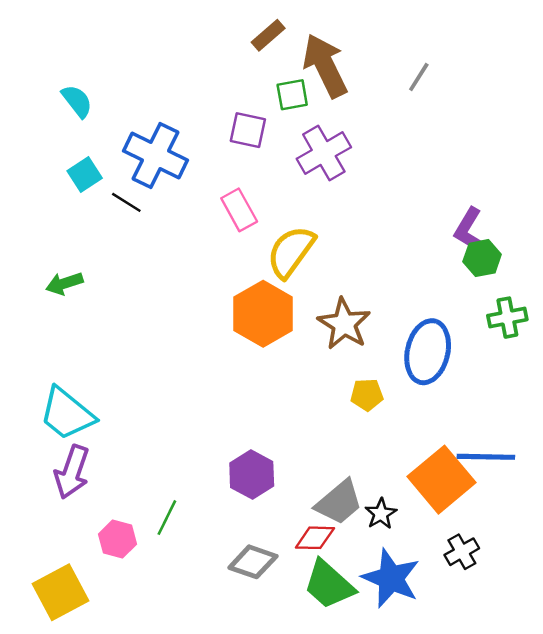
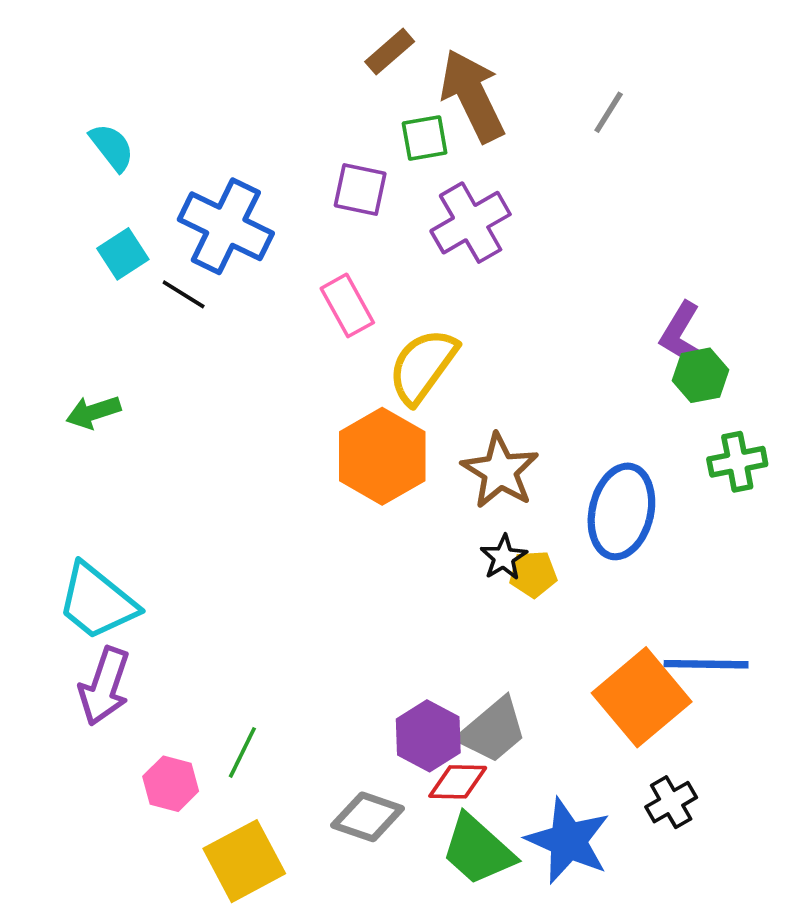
purple hexagon: (252, 475) -> (428, 736), moved
black star: (381, 514) -> (504, 557), moved
yellow square: (61, 592) -> (244, 861), moved

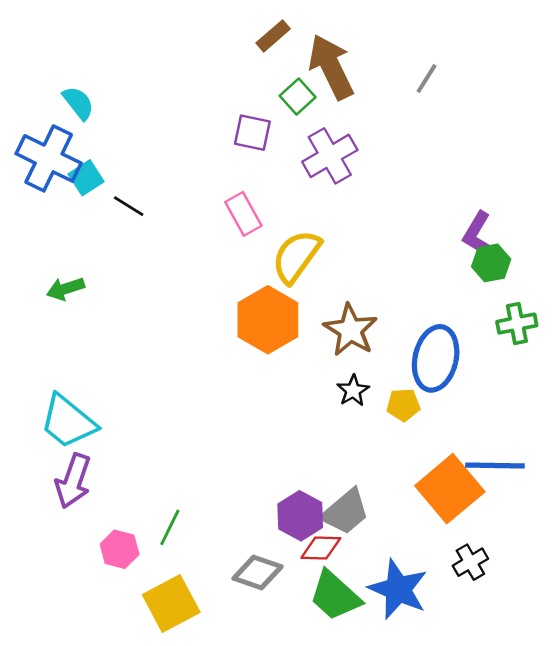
green square: (425, 138) -> (298, 97), turned -32
blue cross: (226, 226) -> (49, 158), moved
yellow pentagon: (533, 574) -> (403, 405), moved

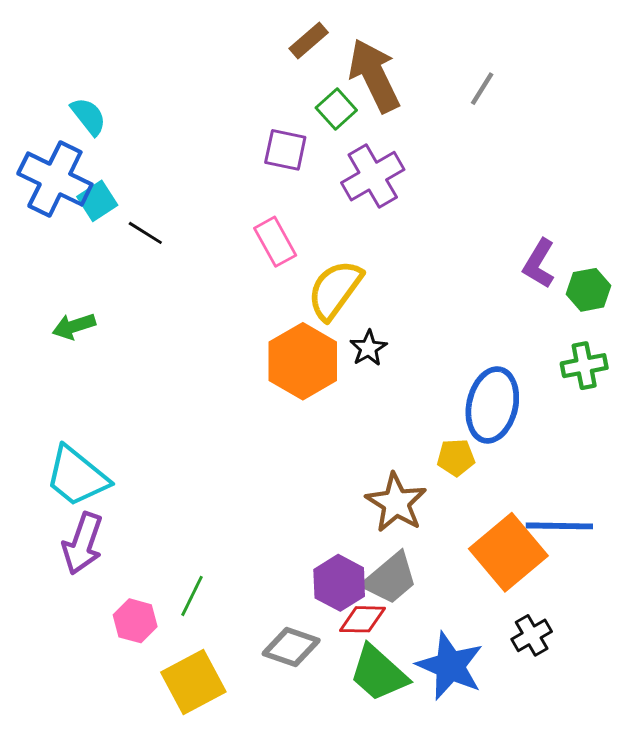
green hexagon: (491, 263) -> (589, 290), moved
brown star: (350, 330) -> (396, 503), moved
black star: (353, 391) -> (368, 348), moved

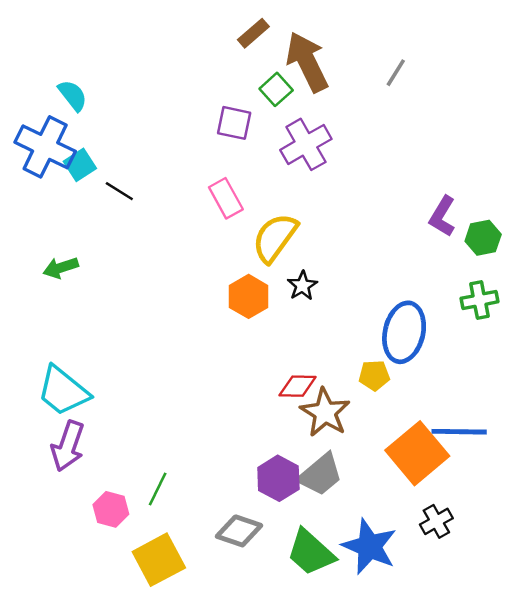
orange hexagon: (303, 361) -> (249, 296), size x0.7
red diamond: (363, 619) -> (298, 386), moved

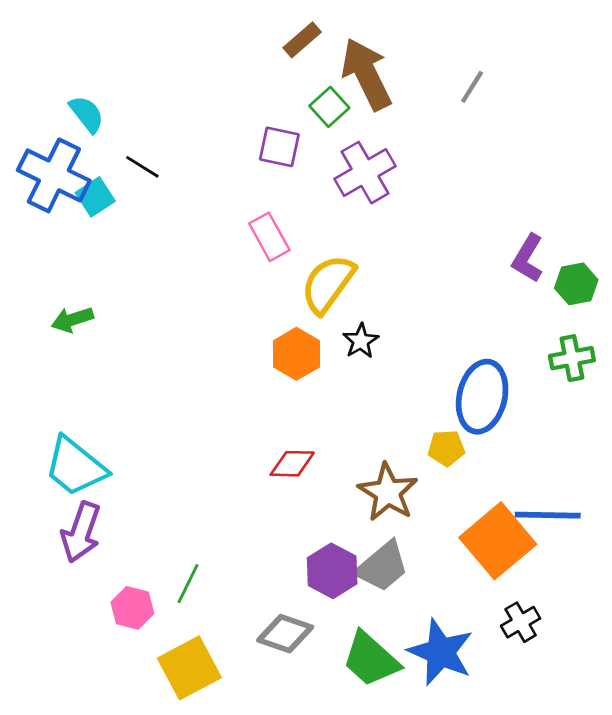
black line: (119, 191) -> (142, 167), moved
red diamond: (298, 386) -> (292, 464), moved

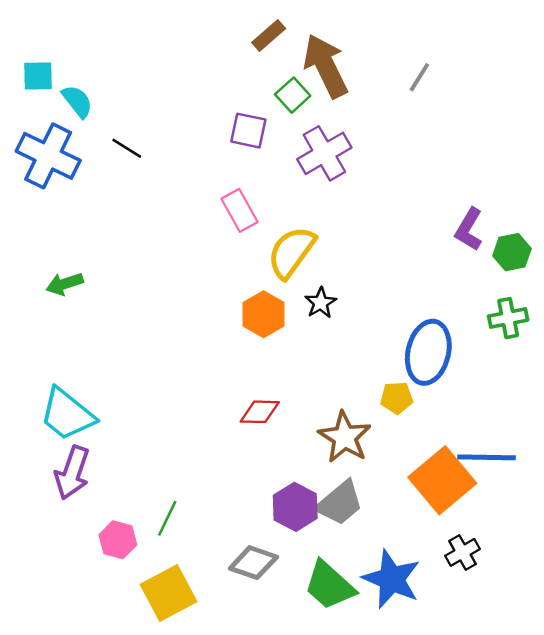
cyan square: (95, 197) -> (38, 76), moved, turned 32

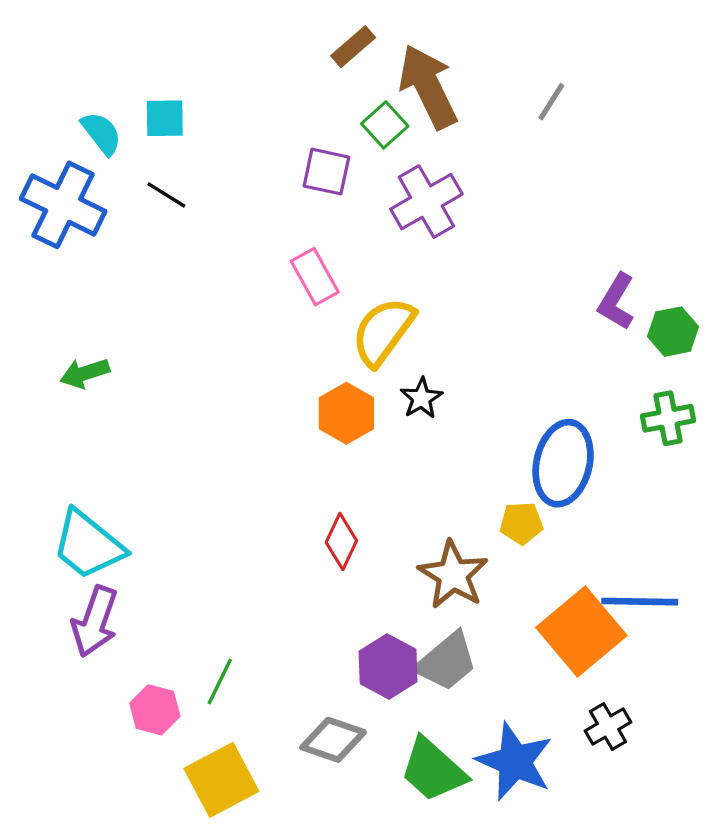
cyan square: (38, 76) -> (165, 118), moved
red diamond: (260, 412) -> (341, 542), turned -66

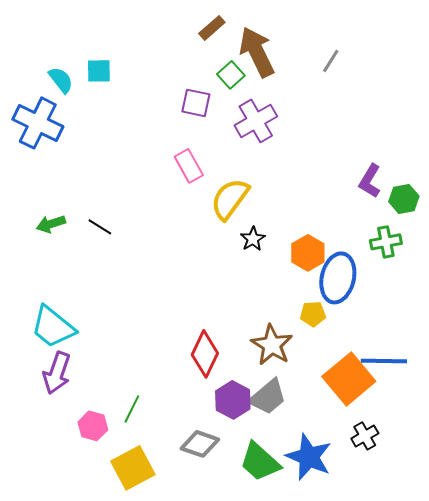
black line: (166, 195) -> (100, 227), moved
orange hexagon: (346, 413) -> (308, 253), moved
green cross: (668, 418) -> (386, 242), moved
red diamond: (341, 542) -> (205, 354), moved, size x1.4

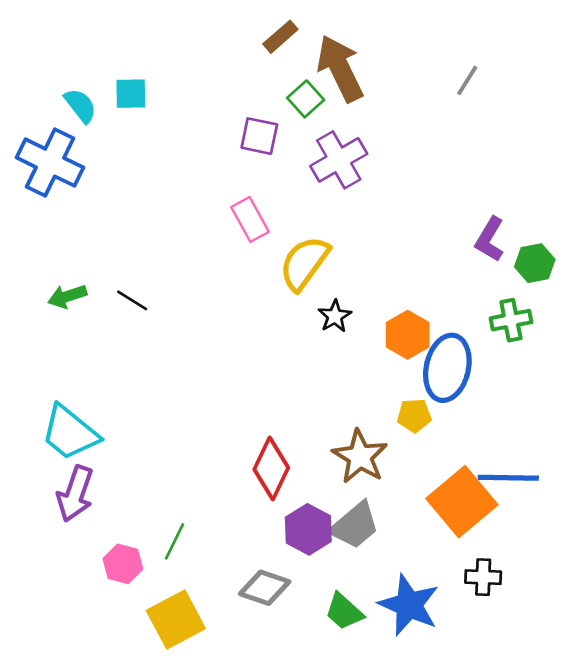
gray line: (331, 61) -> (467, 80), moved
black cross: (365, 436) -> (483, 577), turned 32
green trapezoid: (260, 462) -> (344, 612), size x0.7

